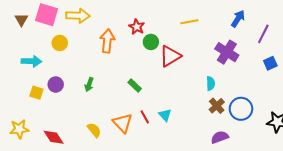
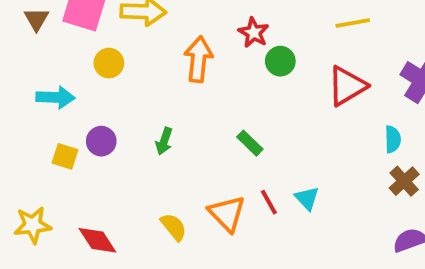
red triangle: (170, 56) -> (347, 86), moved

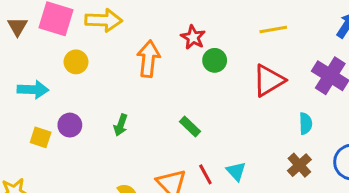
brown cross: (404, 181) -> (299, 165), moved

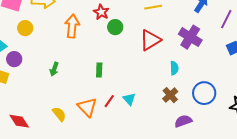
purple circle: (70, 125) -> (14, 59), moved
green rectangle: (190, 127) -> (99, 70), turned 48
red line: (205, 174) -> (109, 101), turned 64

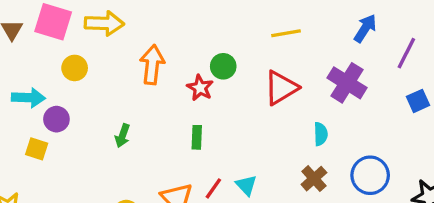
red star: (101, 12) -> (200, 88), moved

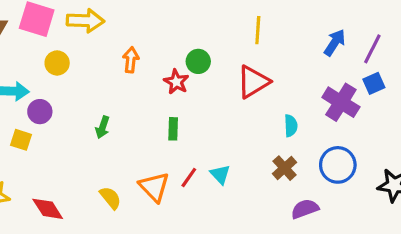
blue arrow: (365, 28) -> (335, 43), moved
yellow line: (286, 33) -> (258, 30), turned -76
orange arrow: (152, 65) -> (131, 60), size x0.7
purple cross: (347, 83) -> (341, 102), moved
blue square: (418, 101) -> (374, 83), moved

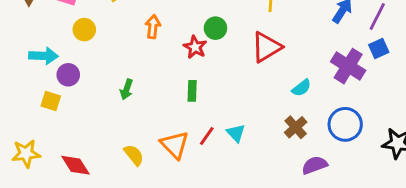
cyan semicircle: (291, 126) -> (301, 88), turned 54

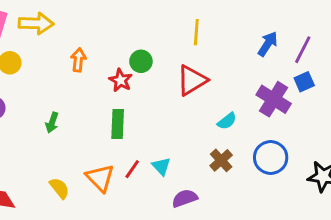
green rectangle: (192, 91) -> (118, 124), size x1.4
purple semicircle: (315, 165) -> (185, 198), moved

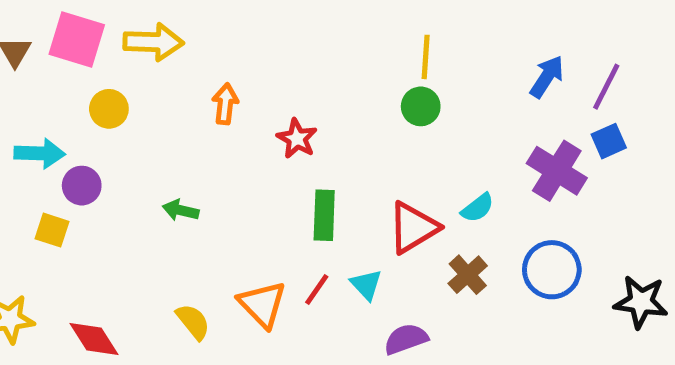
green circle: (141, 61) -> (421, 106), moved
red triangle: (192, 80) -> (413, 228), moved
green arrow: (52, 123) -> (181, 210), turned 84
green rectangle: (118, 124) -> (324, 215), moved

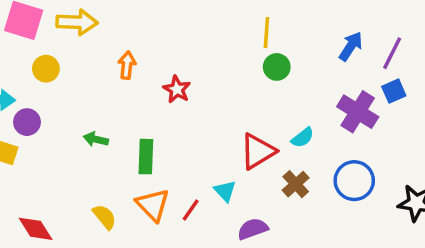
green circle: (421, 106) -> (277, 67), moved
green rectangle: (324, 215) -> (146, 157), moved
red line: (317, 289) -> (191, 210), moved

